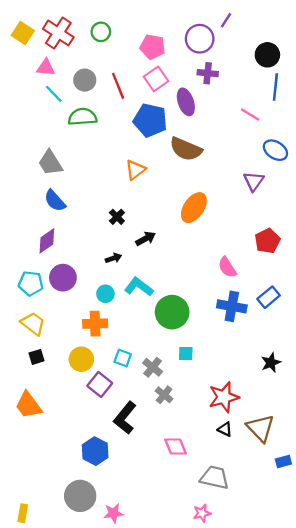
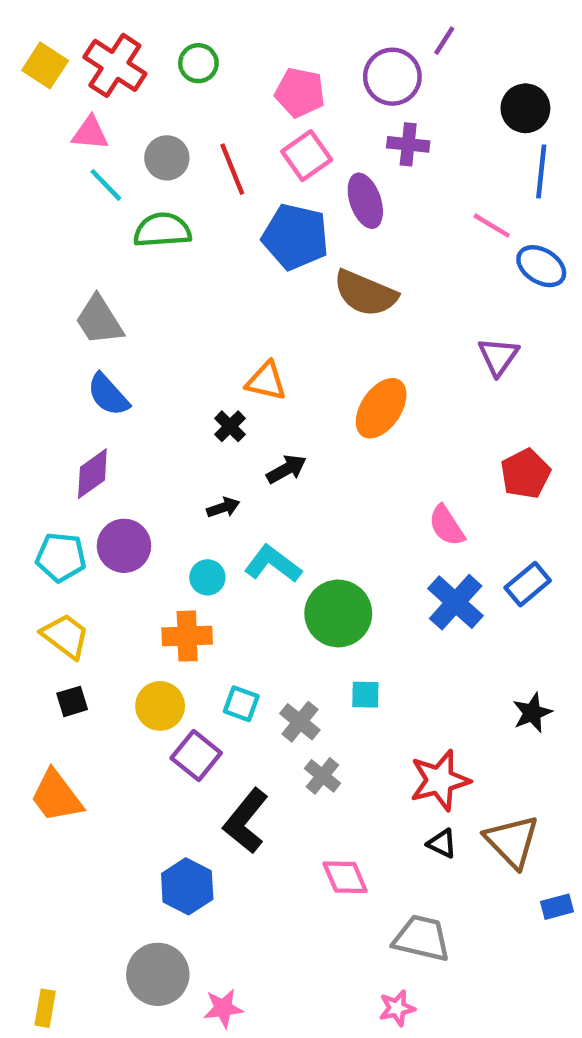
blue ellipse: (275, 150) -> (541, 266), moved
orange triangle: (135, 170) -> (266, 381), moved, turned 50
blue cross: (232, 306) -> (456, 602), turned 32

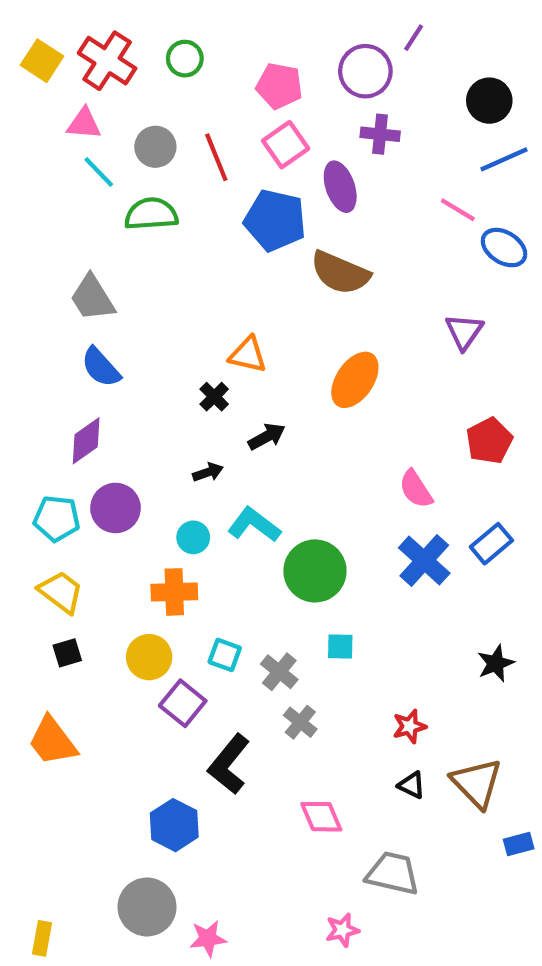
blue line: (541, 171) -> (504, 159), turned 60
red star: (440, 780) -> (409, 726), size x0.6
pink star: (397, 1008) -> (342, 930), moved

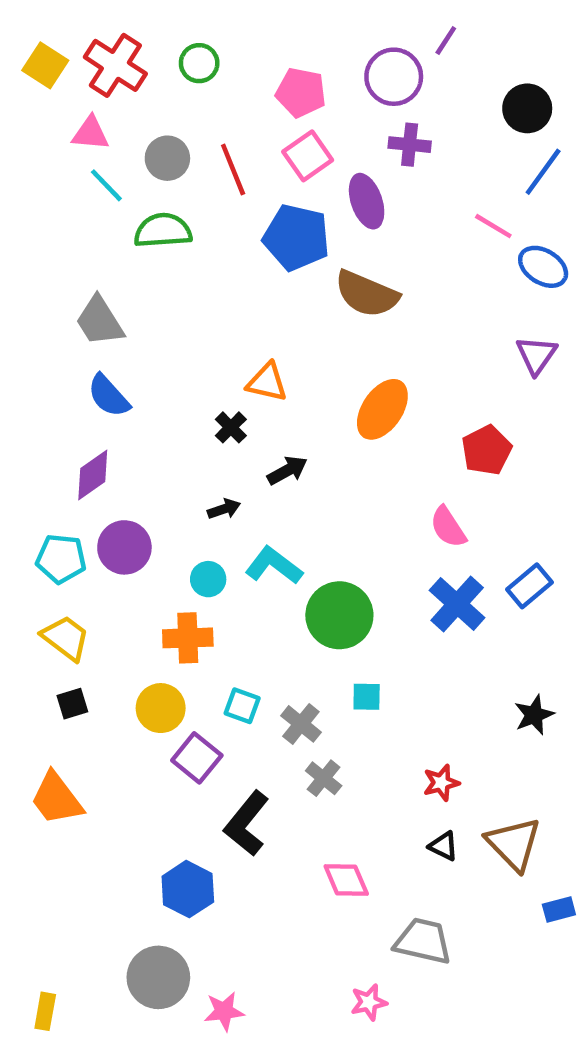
blue line: (504, 159) -> (543, 172), turned -30
purple triangle: (464, 332) -> (536, 355), moved
red pentagon: (489, 441) -> (487, 450), moved

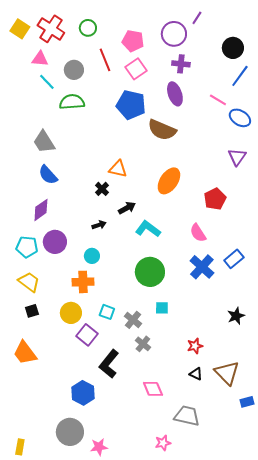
red line: (233, 169) -> (105, 60), moved
purple ellipse: (367, 201) -> (175, 94), moved
cyan L-shape: (274, 566) -> (148, 229), moved

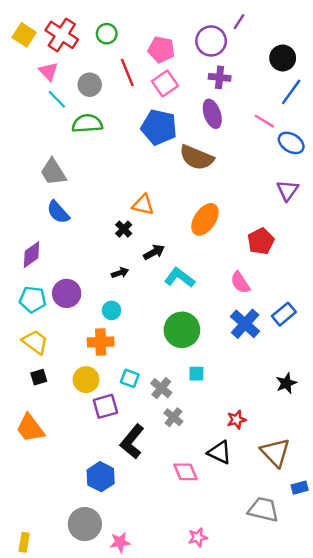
pink triangle: (40, 59) -> (48, 71), turned 42
purple diamond: (41, 210) -> (31, 255), moved
purple square: (87, 335) -> (105, 406), turned 35
black triangle: (196, 374) -> (220, 452), moved, size x1.5
gray trapezoid: (187, 416) -> (263, 509), moved

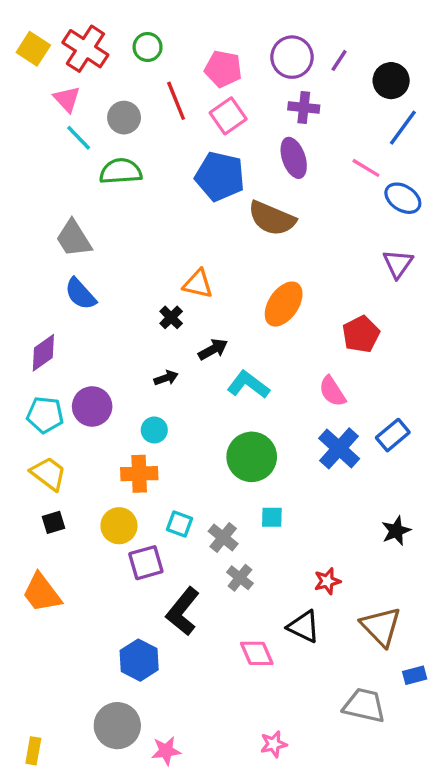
purple line: (239, 22) -> (339, 60), moved

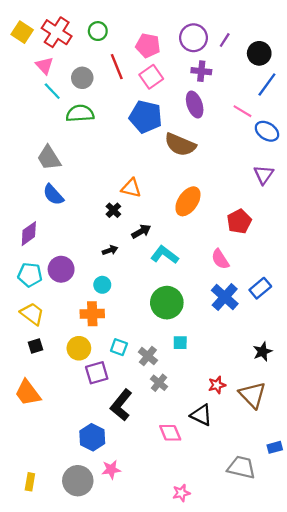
brown triangle: (381, 627) -> (253, 395), moved
yellow rectangle: (33, 751) -> (30, 482), moved
pink star: (166, 751) -> (111, 470), moved

